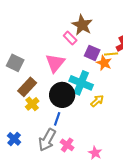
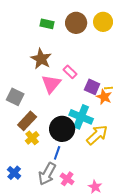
brown star: (82, 25) -> (41, 59), moved
pink triangle: (55, 63) -> (51, 84), moved
yellow arrow: (97, 101) -> (97, 135), size x1.6

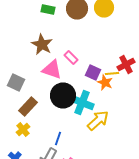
pink triangle: (51, 84) -> (52, 70), turned -50
black circle: (62, 129) -> (63, 96), moved
yellow cross: (32, 138) -> (23, 130), moved

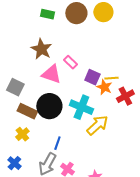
red cross: (126, 64) -> (125, 96), moved
black circle: (63, 96) -> (49, 106), moved
brown rectangle: (28, 106) -> (27, 111), turned 72

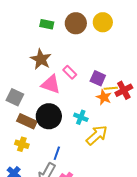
purple square: (92, 77) -> (98, 78), moved
red cross: (125, 96) -> (124, 90), moved
cyan cross: (81, 107) -> (81, 117), size x0.6
yellow cross: (22, 134) -> (22, 144), turned -32

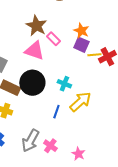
brown star: (41, 59) -> (36, 26), moved
orange star: (104, 97) -> (81, 31), moved
blue line: (57, 153) -> (56, 112), moved

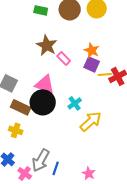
pink triangle: (34, 51) -> (45, 84), moved
cyan cross: (64, 84) -> (75, 103), turned 32
blue line: (56, 112) -> (56, 168), moved
pink cross: (50, 146) -> (25, 173), moved

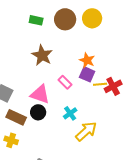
pink rectangle: (64, 58) -> (65, 82), moved
black circle: (43, 102) -> (38, 112), size x0.6

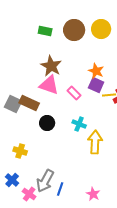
pink triangle: (40, 94) -> (49, 85), moved
cyan cross: (70, 113) -> (79, 124), turned -32
brown rectangle: (16, 117) -> (29, 103), moved
yellow arrow: (86, 131) -> (95, 142), turned -45

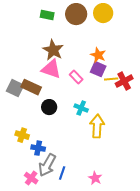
blue cross: (12, 180) -> (38, 148), moved, turned -32

